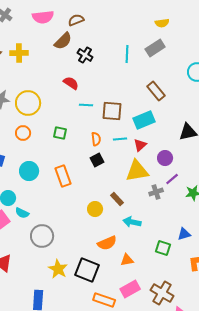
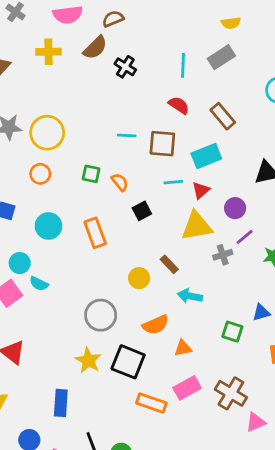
yellow cross: (19, 53) -> (48, 52), moved
red semicircle: (71, 83) -> (179, 105), moved
orange semicircle: (96, 139) -> (120, 182), moved, turned -32
gray circle: (42, 236) -> (101, 315), moved

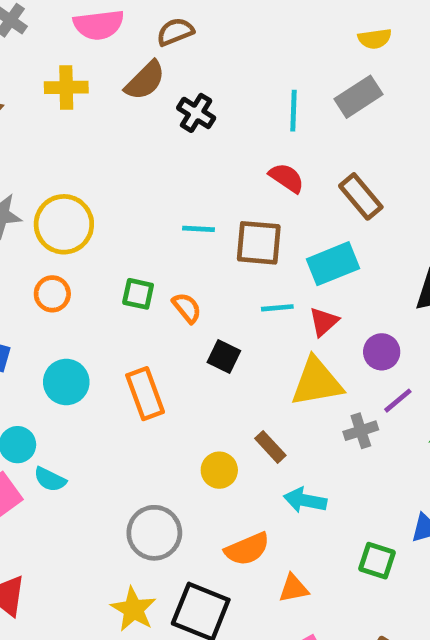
black square: (142, 211) -> (224, 356), turned -36

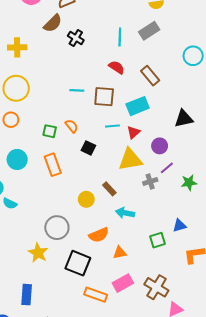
yellow cross: (66, 87) -> (17, 47), moved
green square: (138, 294) -> (50, 131), moved
green square: (377, 561) -> (157, 240), turned -35
yellow star: (133, 609) -> (38, 253), moved

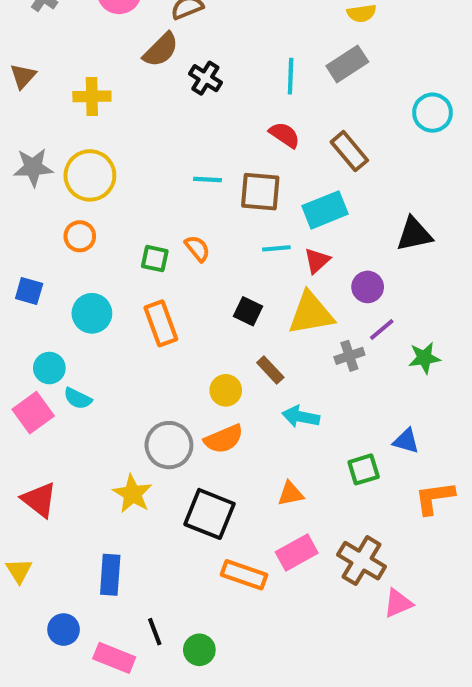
black square: (88, 148) -> (248, 311), moved
blue triangle: (179, 225) -> (406, 441), turned 32
orange semicircle: (99, 235) -> (224, 439), moved

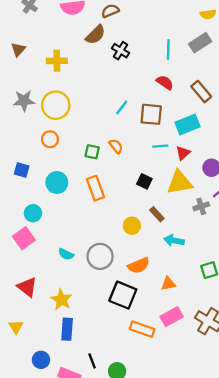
cyan line: (207, 179) -> (122, 107), turned -56
cyan semicircle: (78, 398) -> (66, 254), moved
orange semicircle: (224, 439) -> (139, 265), moved
yellow star: (132, 494) -> (61, 300), moved

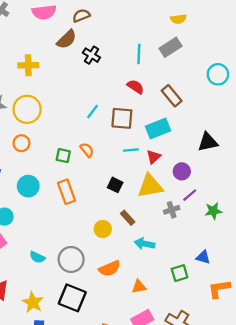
black square: (123, 295) -> (72, 298), moved

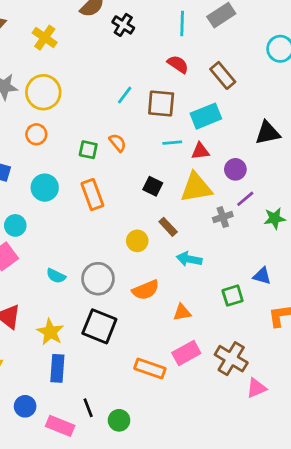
yellow cross: (28, 65) -> (45, 38), turned 36
red triangle: (154, 157) -> (200, 151), turned 35

